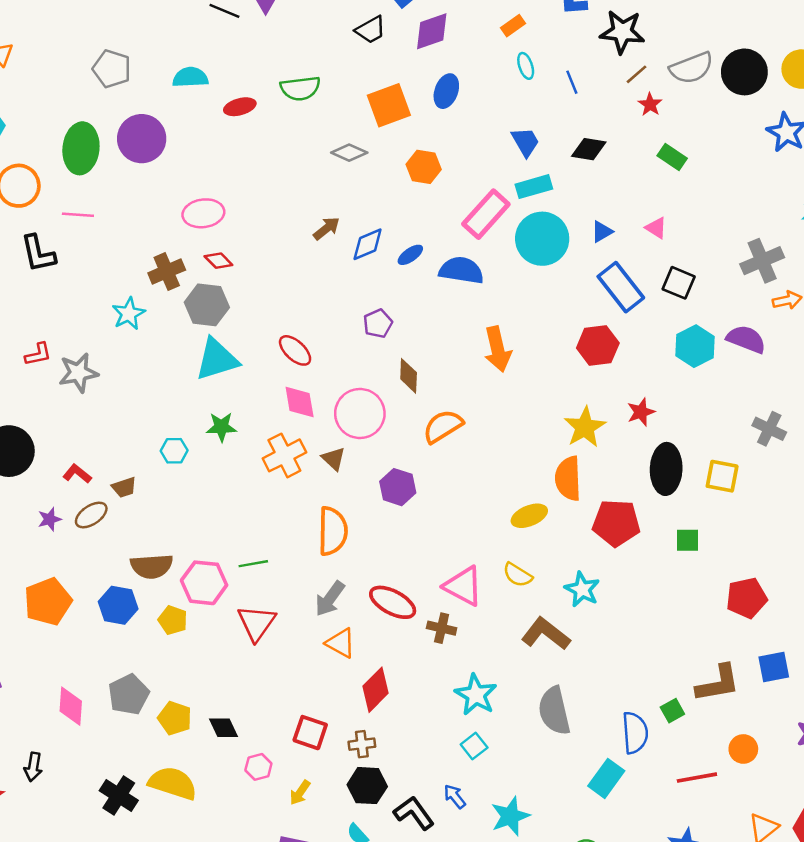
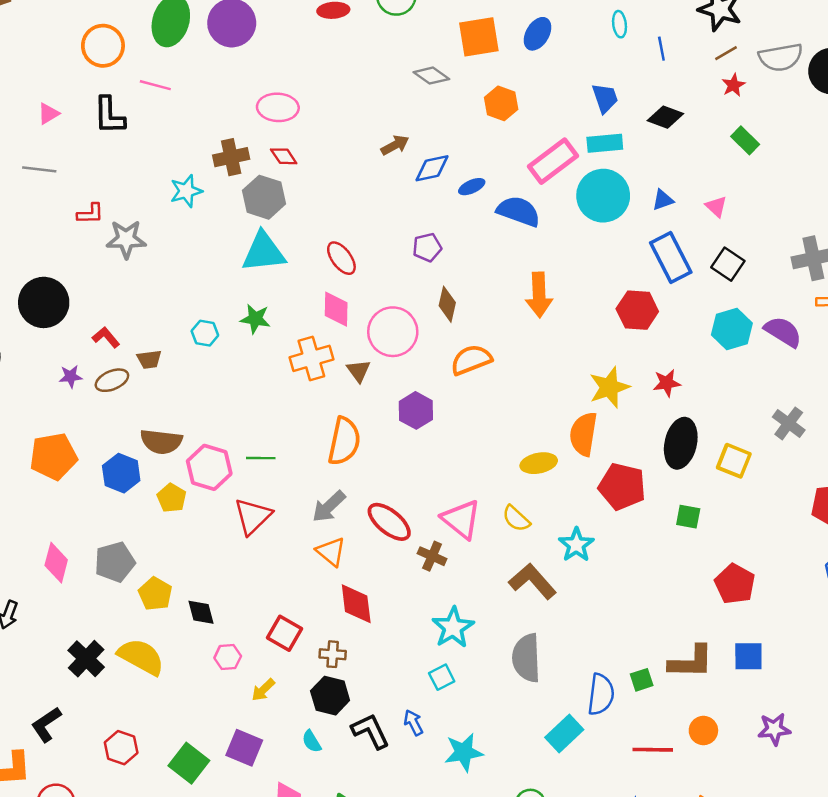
red pentagon: (747, 598) -> (735, 584), turned 30
red diamond: (375, 690) -> (356, 604), turned -63

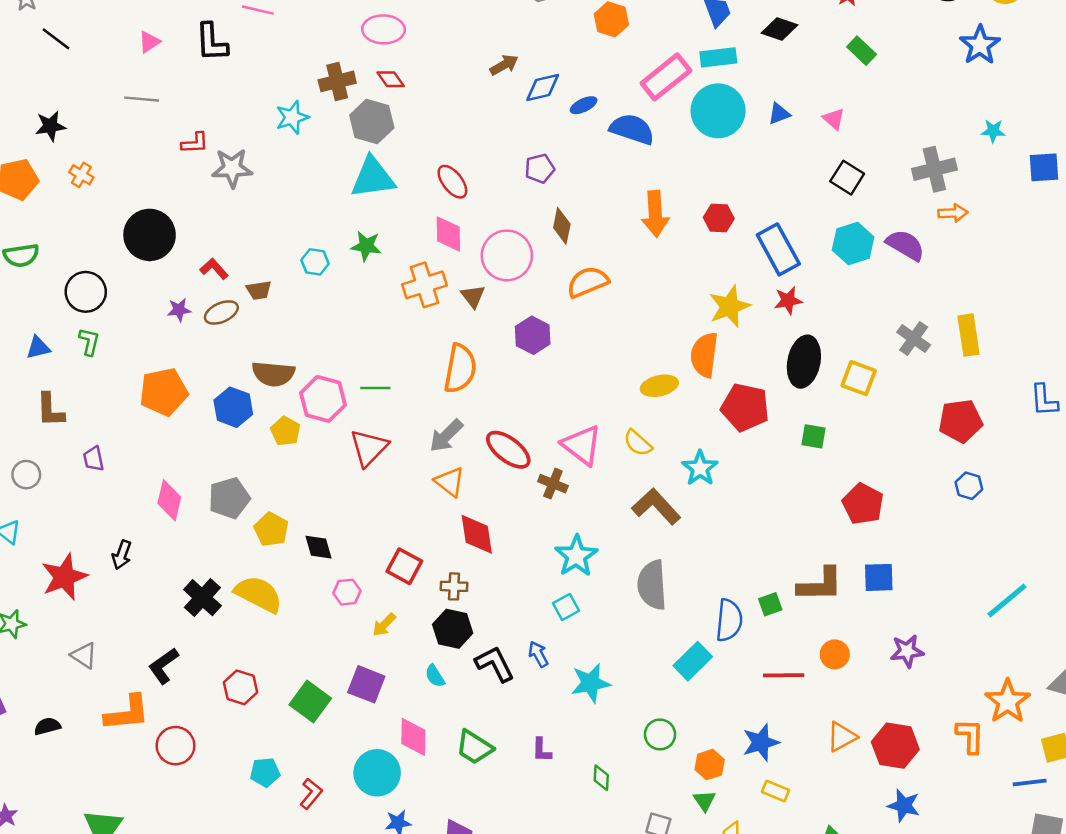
blue rectangle: (671, 258) -> (778, 249), moved
red hexagon: (637, 310) -> (719, 218), moved, size x0.7

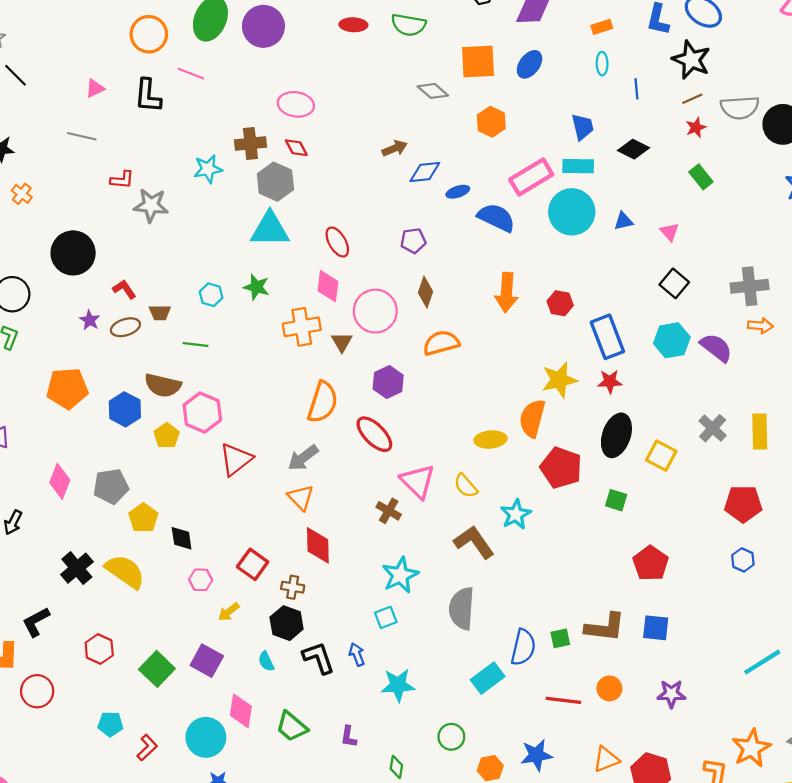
purple star: (179, 310) -> (90, 320), turned 30
green line: (375, 388) -> (195, 345), moved
red ellipse: (508, 450) -> (374, 434), moved

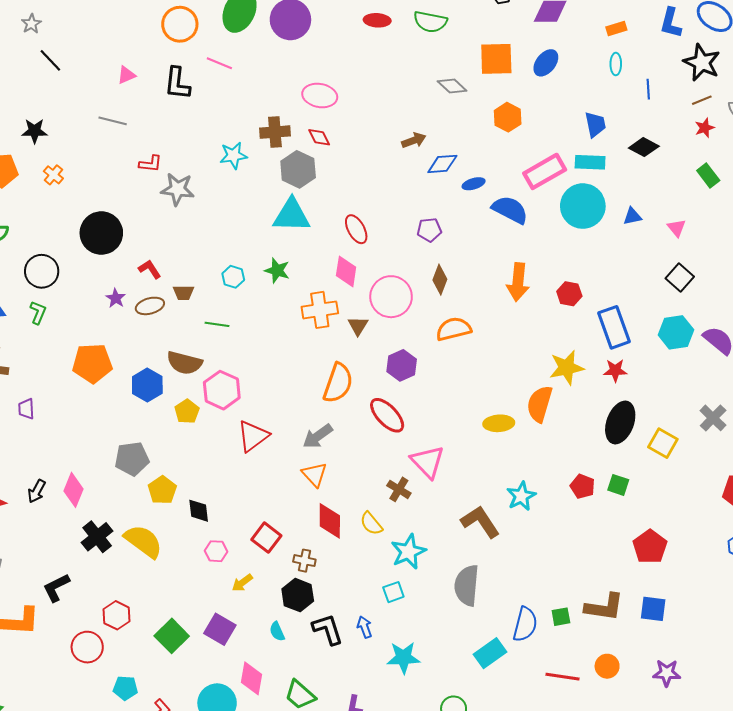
red pentagon: (561, 468) -> (582, 486), moved, size x0.6
pink diamond: (60, 481) -> (73, 490), moved
yellow semicircle: (466, 486) -> (371, 524), moved
red circle: (37, 691) -> (87, 647), moved

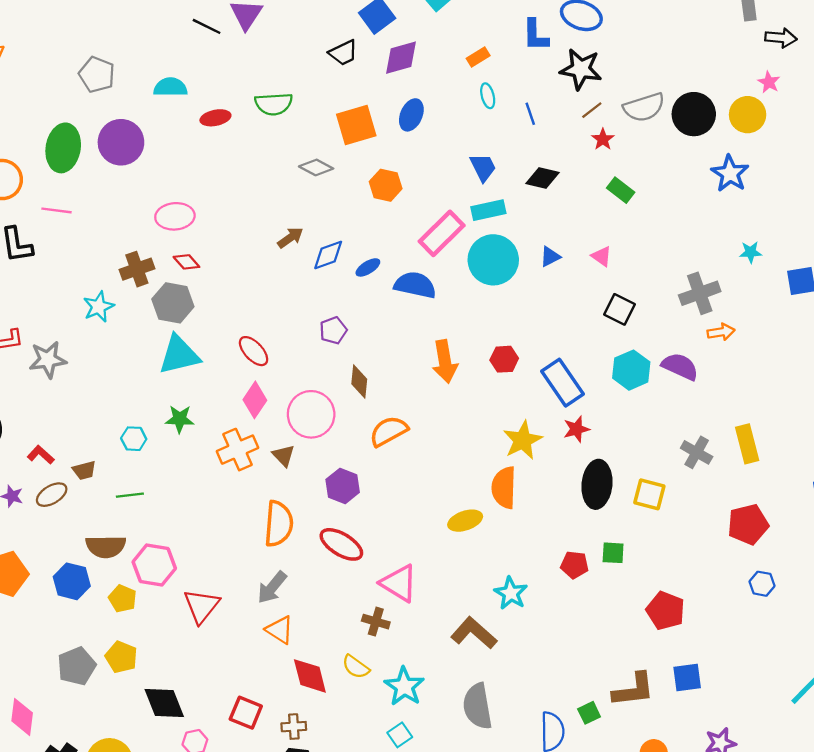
pink diamond: (346, 271) -> (255, 400), turned 40
yellow pentagon: (162, 490) -> (121, 657), moved
black diamond: (199, 511) -> (164, 703), size x1.5

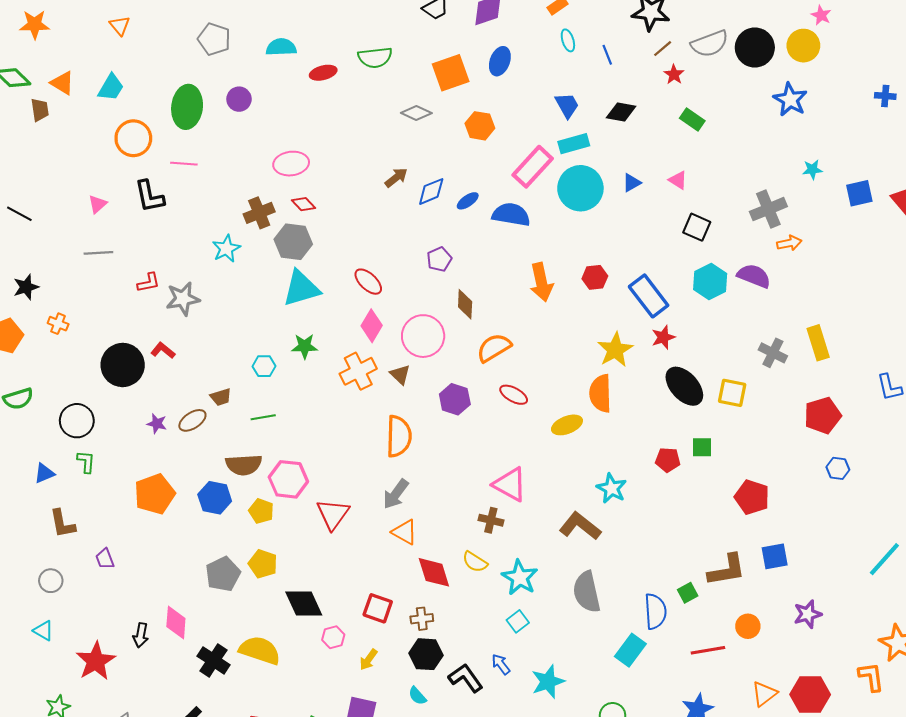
purple circle: (121, 142) -> (239, 99), size x0.6
red L-shape: (41, 455) -> (163, 350), moved
black ellipse: (597, 484) -> (684, 386), turned -45
red ellipse: (341, 544) -> (514, 395), moved, size x0.7

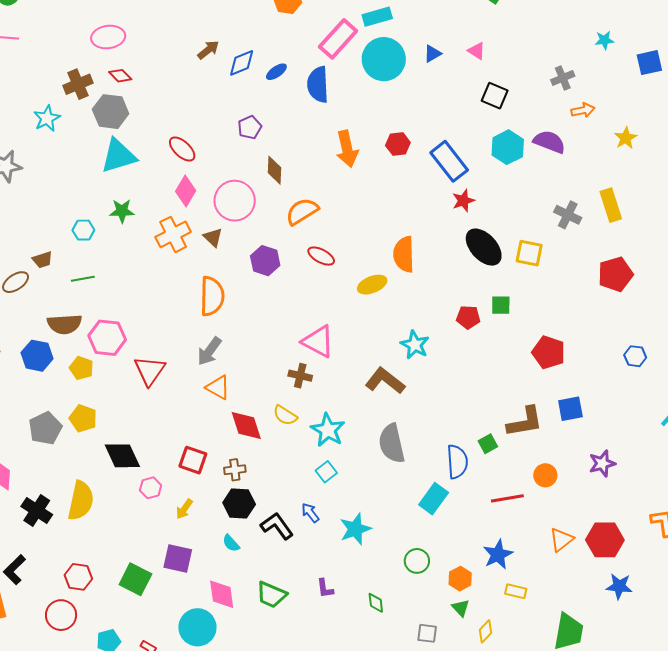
gray cross: (768, 209) -> (563, 78), size x0.7
blue semicircle: (511, 215) -> (318, 85), turned -102
yellow star: (615, 350) -> (626, 138), moved, size x0.7
blue hexagon: (838, 468) -> (635, 356), moved
yellow semicircle: (260, 650) -> (81, 501), turned 84

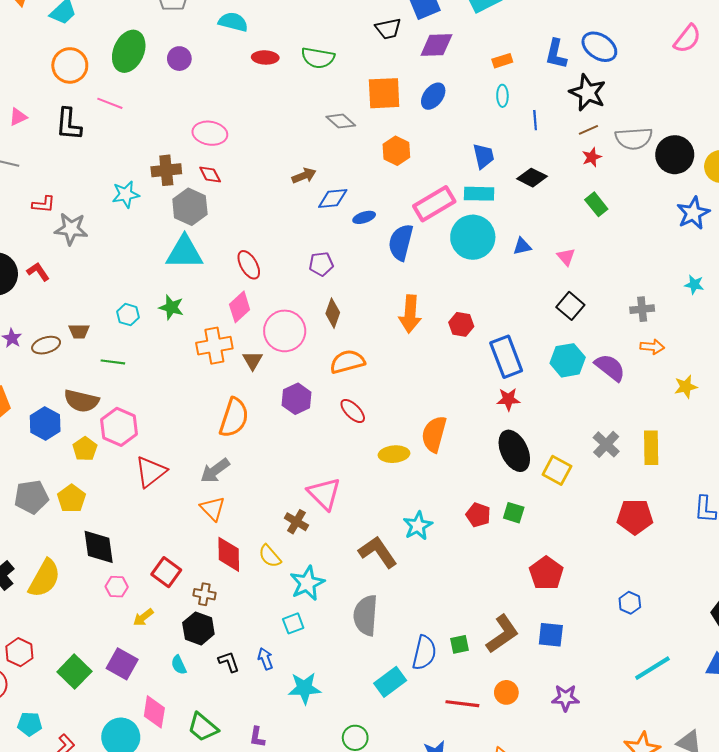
brown L-shape: (525, 422) -> (502, 634), turned -42
black L-shape: (277, 526) -> (229, 662), size x0.7

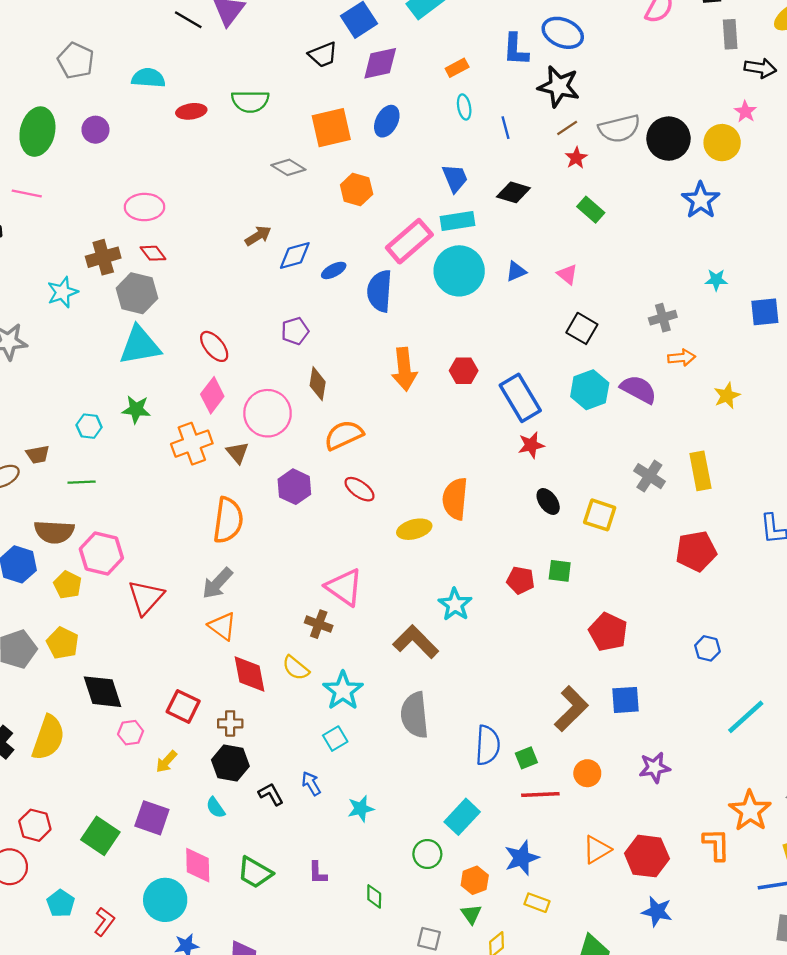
black ellipse: (514, 451) -> (548, 501), size x0.6
green square: (460, 644) -> (526, 758), moved
cyan rectangle: (390, 682) -> (462, 817), moved
cyan star: (304, 688) -> (361, 809), size x0.7
cyan pentagon: (30, 724) -> (61, 903), turned -30

